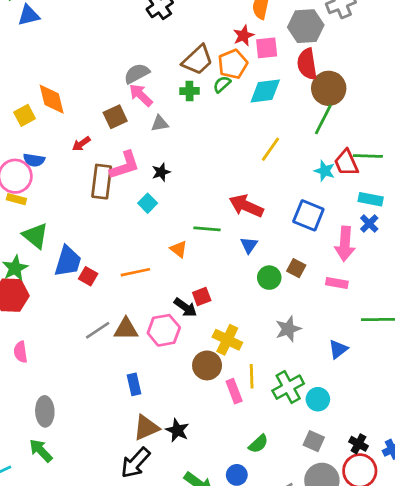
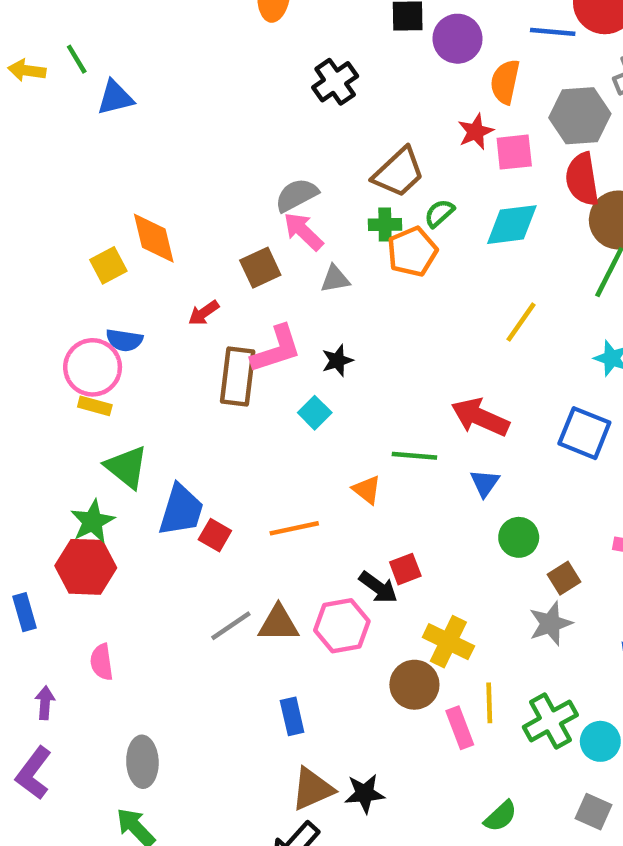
orange pentagon: (233, 64) -> (412, 252), moved
brown square: (296, 268) -> (564, 578), moved, turned 30
black star: (177, 430) -> (365, 793), turned -30

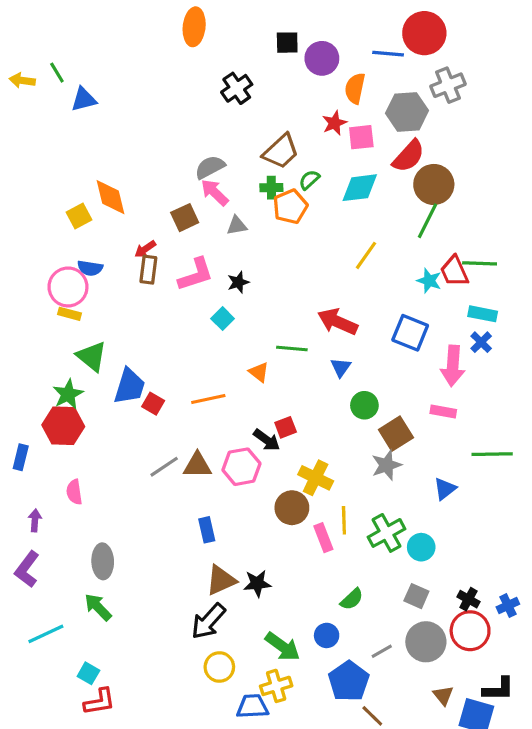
red semicircle: (582, 179) -> (409, 156), turned -129
brown rectangle: (238, 376) -> (148, 270), moved, size x0.7
brown square: (564, 578) -> (396, 434), size x1.5
blue rectangle: (25, 612) -> (21, 457), turned 30

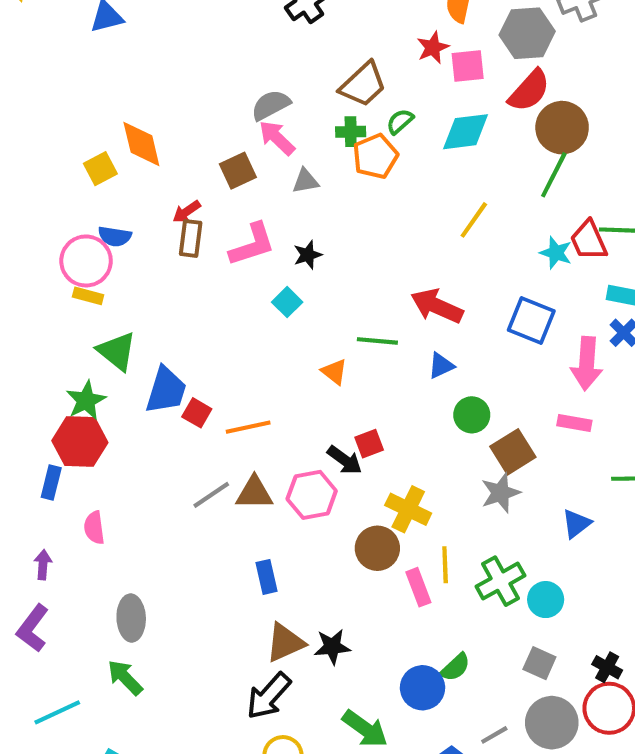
blue triangle: (341, 367) -> (441, 366), turned 30
orange line: (208, 399) -> (248, 427), moved
blue rectangle: (21, 457) -> (51, 483), moved
blue circle: (327, 635) -> (423, 688), moved, size x1.4

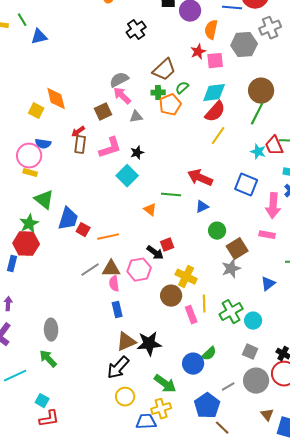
red semicircle: (529, 91) -> (215, 112), moved
yellow square: (100, 169) -> (36, 111), turned -35
cyan square: (287, 302) -> (127, 176), size x1.5
pink semicircle: (94, 528) -> (114, 284), moved
black star: (332, 647) -> (149, 344), size x1.4

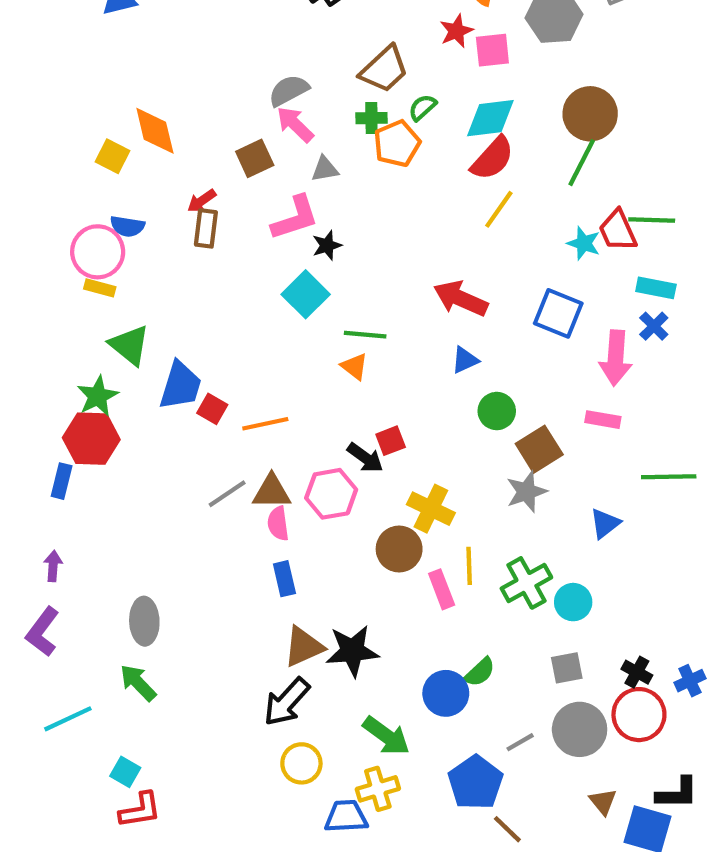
pink L-shape: (110, 148) -> (295, 218), moved
green line: (171, 195) -> (365, 335), moved
gray square: (250, 352) -> (567, 668), turned -35

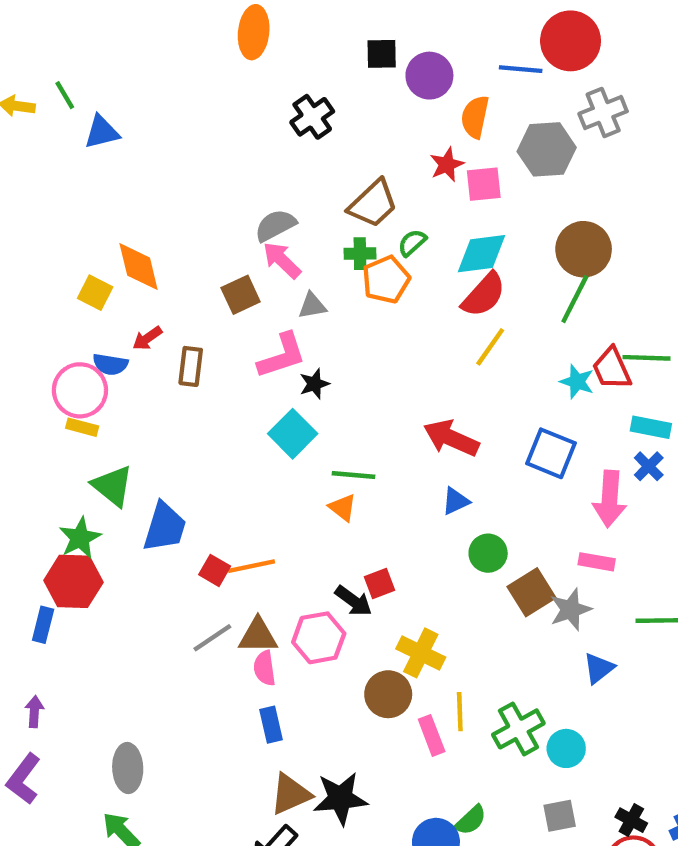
red arrow: (202, 201) -> (147, 338), moved
red square: (212, 409) -> (215, 570), moved
gray star: (526, 492) -> (571, 610), moved

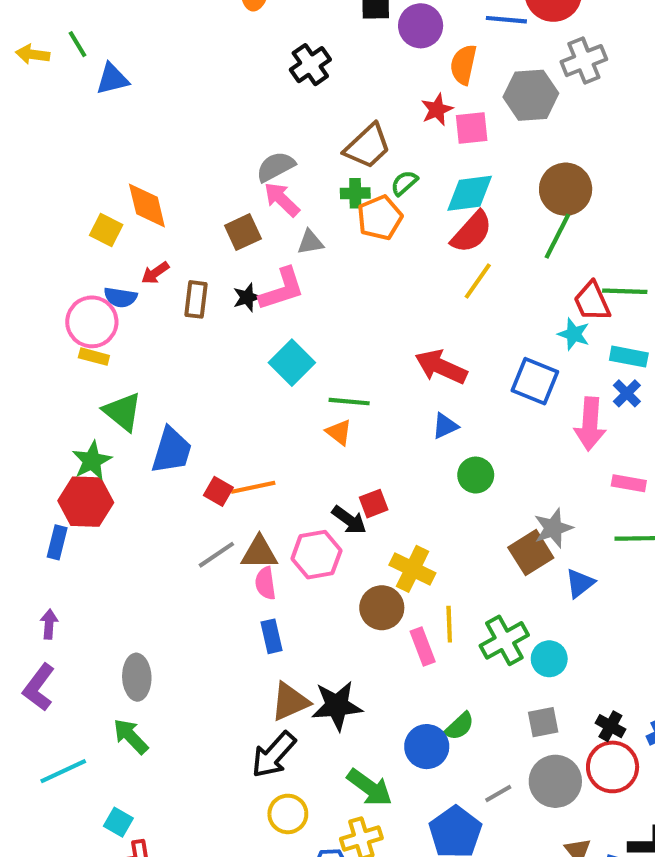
cyan star: (577, 382) -> (574, 334), moved
black star: (314, 384) -> (247, 297), moved
pink rectangle: (597, 562) -> (629, 483), moved
brown square: (531, 592) -> (531, 553), moved

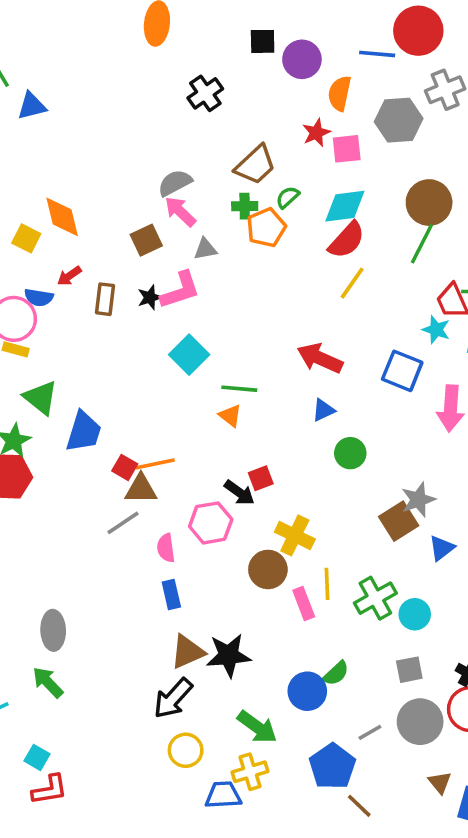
brown triangle: (259, 553) -> (141, 489), moved

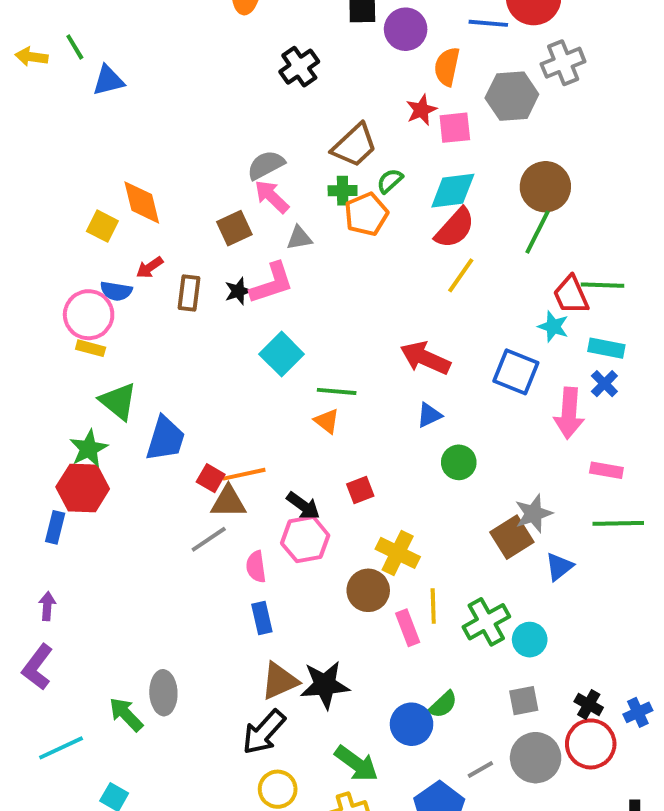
black arrow: (239, 493) -> (303, 506), moved
gray ellipse: (53, 630) -> (163, 693), moved

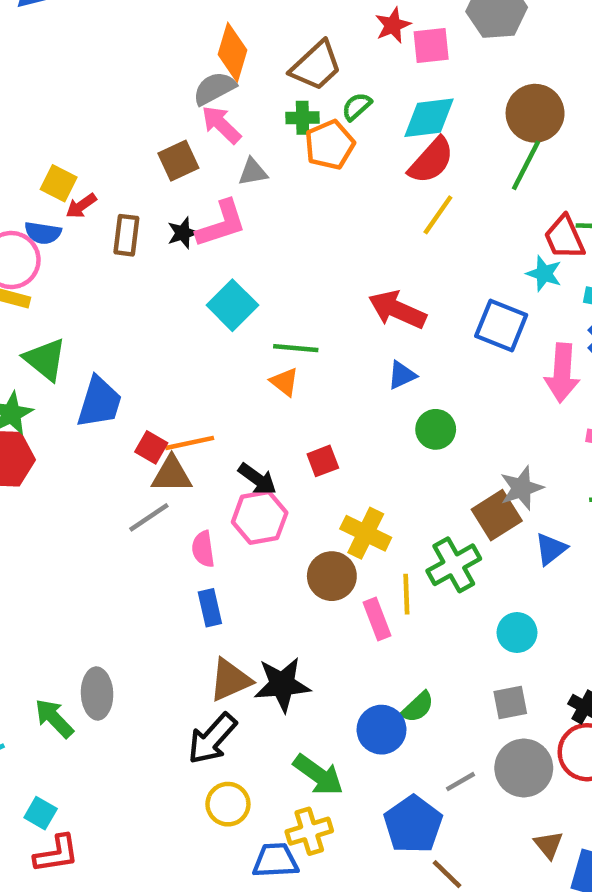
orange diamond: (142, 202) -> (232, 52), moved, turned 30
yellow square: (102, 226) -> (59, 183), moved
green cross: (486, 622) -> (454, 565), moved

